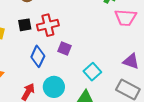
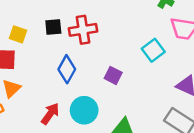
purple square: (65, 49) -> (113, 75), moved
cyan square: (92, 72) -> (153, 50), moved

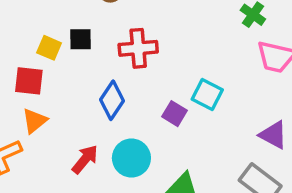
black square: (53, 27) -> (80, 39), moved
cyan square: (153, 50) -> (207, 94), moved, turned -30

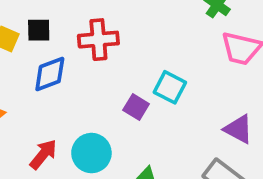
blue diamond: (112, 100) -> (50, 74), moved, turned 36

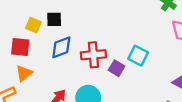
red cross: (98, 40) -> (93, 55), moved

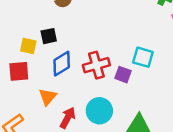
orange triangle: (24, 73) -> (48, 97), moved

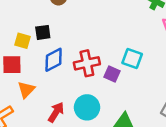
orange triangle: (48, 97) -> (26, 90), moved

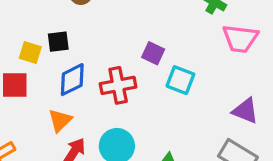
purple square: (112, 74) -> (153, 53), moved
orange triangle: (26, 90) -> (60, 120), moved

